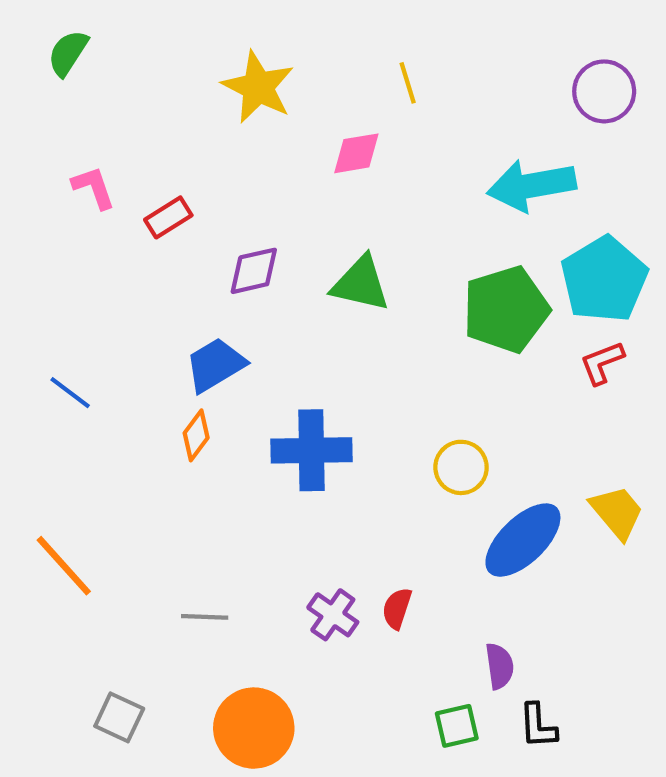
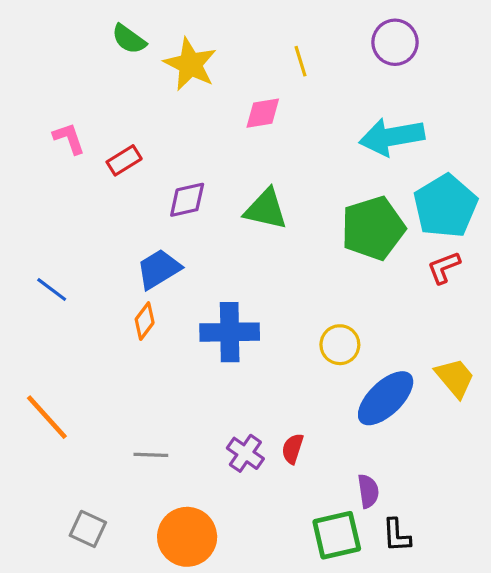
green semicircle: (68, 53) -> (129, 39), moved, turned -87
purple circle: (604, 91) -> (395, 42), moved
green square: (457, 726) -> (337, 535), size x1.5

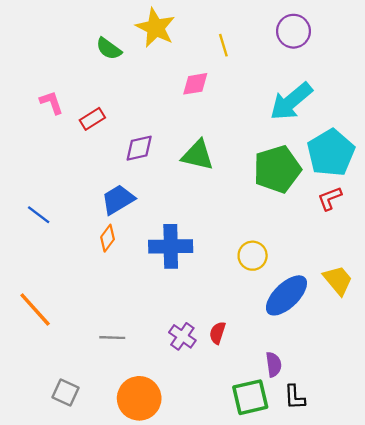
green semicircle: (129, 39) -> (109, 49), moved
yellow star: (190, 64) -> (156, 28), moved
cyan arrow: (392, 137) -> (291, 101), turned -30

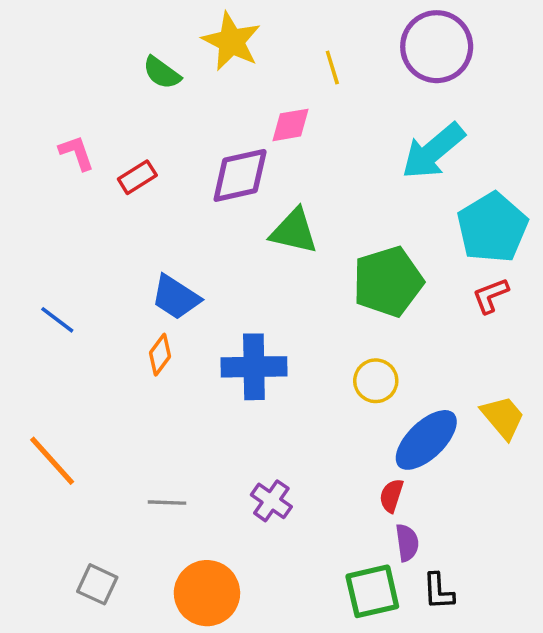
purple circle: (293, 31) -> (437, 47), size x1.4
purple diamond: (139, 148) -> (240, 175), moved, size x1.4
green pentagon: (277, 169) -> (388, 282), moved
blue trapezoid: (118, 200) -> (176, 297), turned -116
red semicircle: (217, 333) -> (391, 496), moved

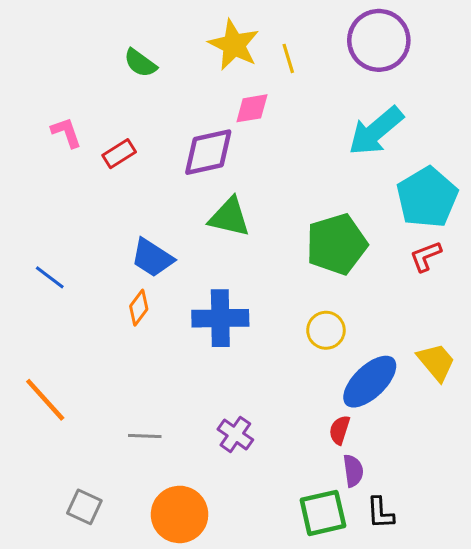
yellow star: (231, 41) -> (234, 45), moved
green triangle: (294, 231) -> (229, 217), moved

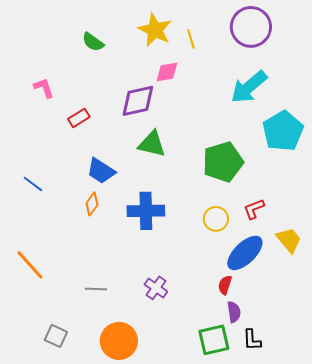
red rectangle: (119, 154) -> (79, 118), moved
red L-shape: (426, 256) -> (254, 209), moved

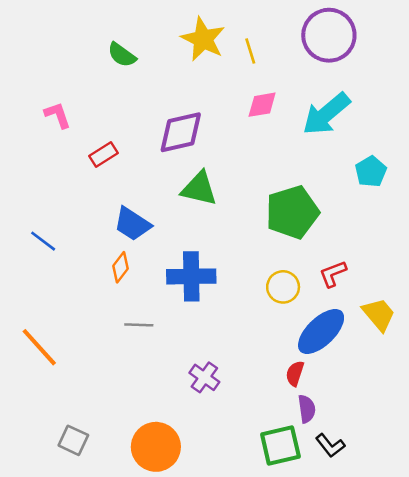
pink diamond: (167, 72) -> (262, 105), moved
cyan pentagon: (283, 131) -> (371, 172), size x0.6
gray line: (96, 289) -> (139, 325), moved
black L-shape: (252, 340) -> (330, 446), turned -35

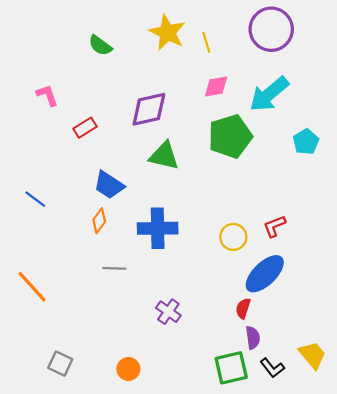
green pentagon: (292, 212) -> (230, 136), moved
yellow trapezoid: (379, 314) -> (312, 355), moved
orange circle: (156, 447) -> (128, 369), size x0.6

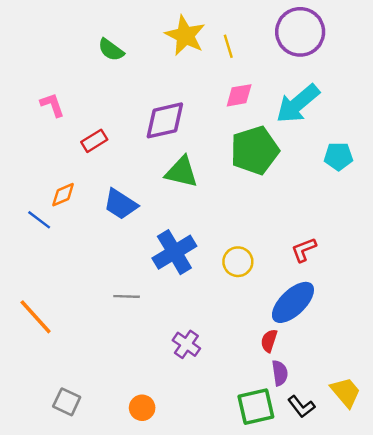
cyan pentagon: (306, 142) -> (338, 156), turned 30
orange diamond: (99, 221) -> (63, 195), moved, turned 30
blue cross: (158, 228) -> (174, 252), turned -30
yellow circle: (233, 237) -> (238, 262), moved

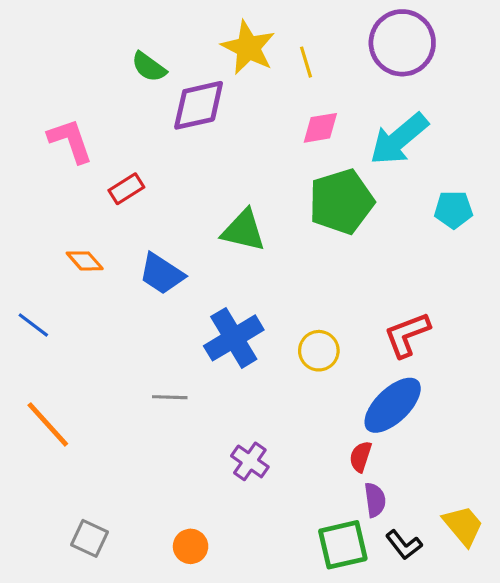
pink L-shape: (52, 105) -> (70, 141), size x1.4
purple diamond: (165, 120) -> (199, 105), moved
orange diamond: (63, 195) -> (85, 261), turned 72
blue line: (39, 220) -> (33, 325), moved
red L-shape: (304, 250) -> (407, 335), size x1.4

